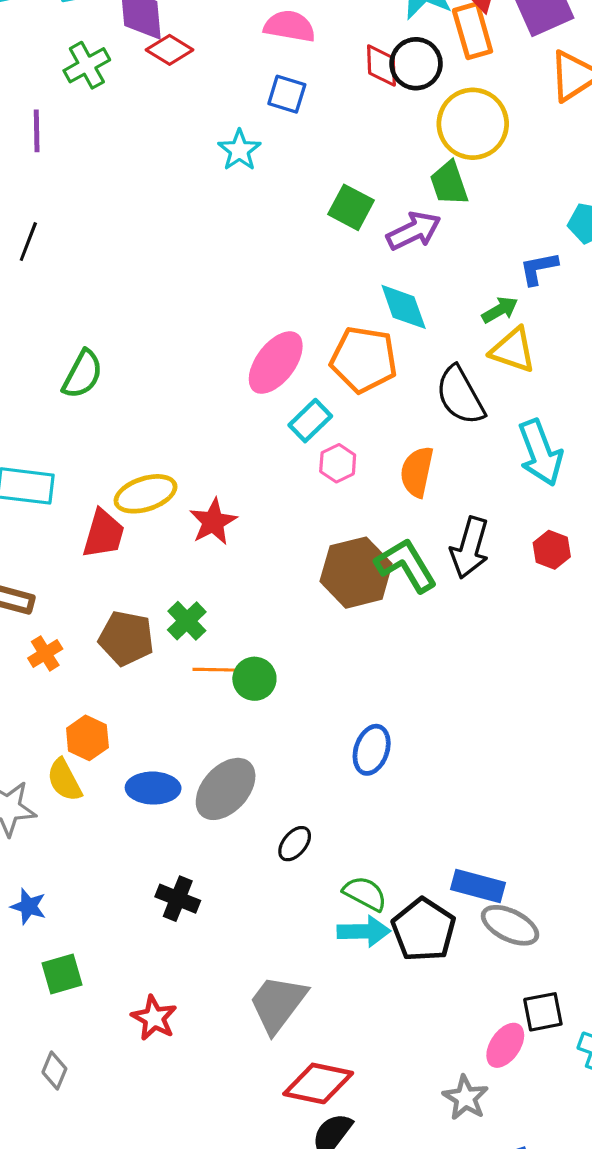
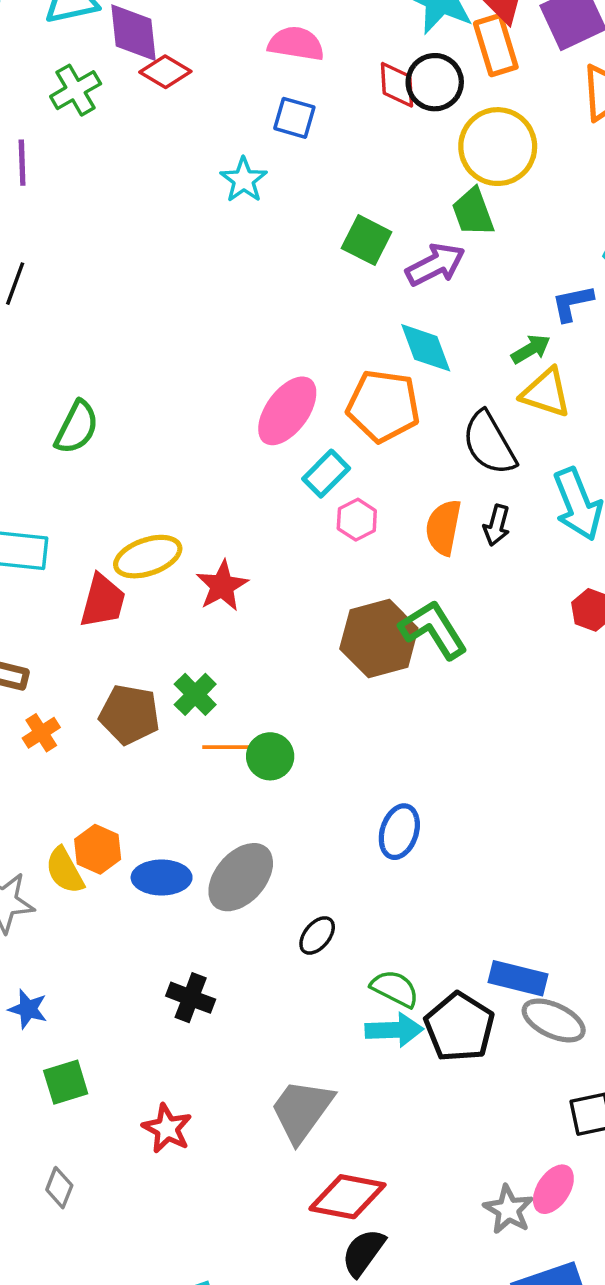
black arrow: (470, 548) -> (497, 525), moved, size x0.6
orange hexagon: (87, 738) -> (98, 849), moved
pink ellipse: (505, 1045) -> (553, 1189), moved

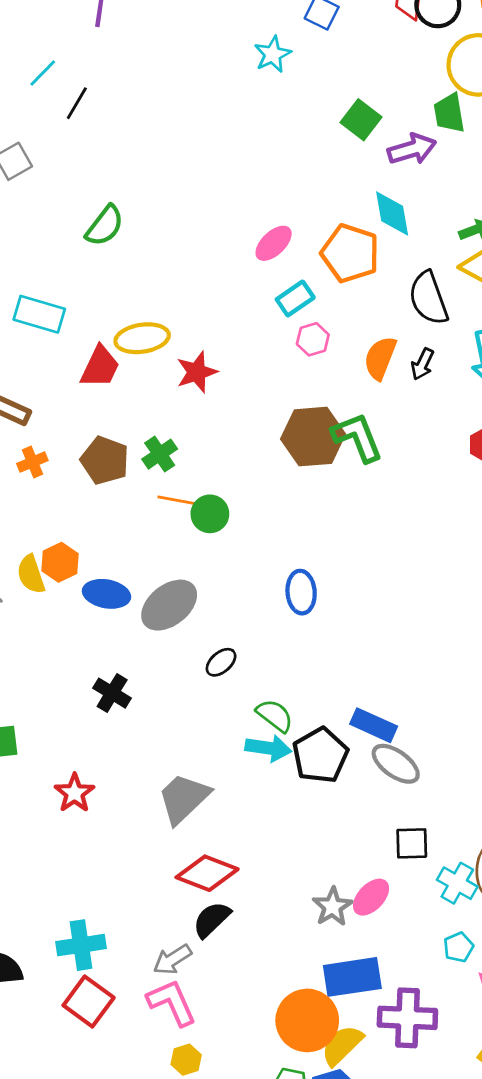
pink ellipse: (287, 411) -> (274, 243), size x0.7
blue ellipse: (399, 832) -> (301, 592), turned -33

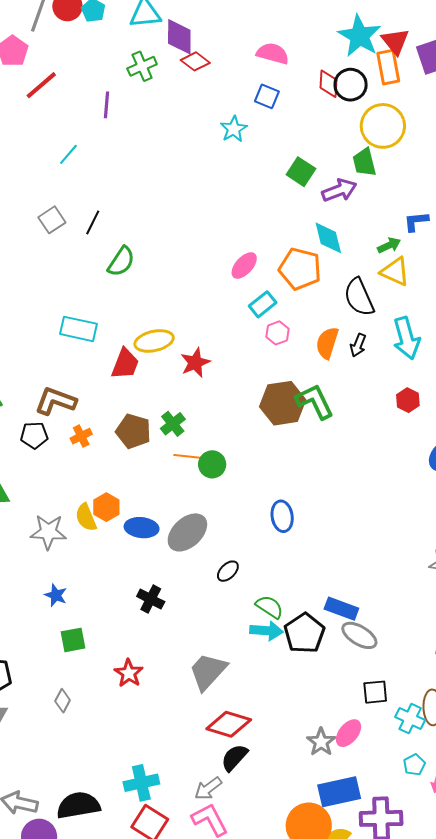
black line: (77, 103) -> (93, 222), moved

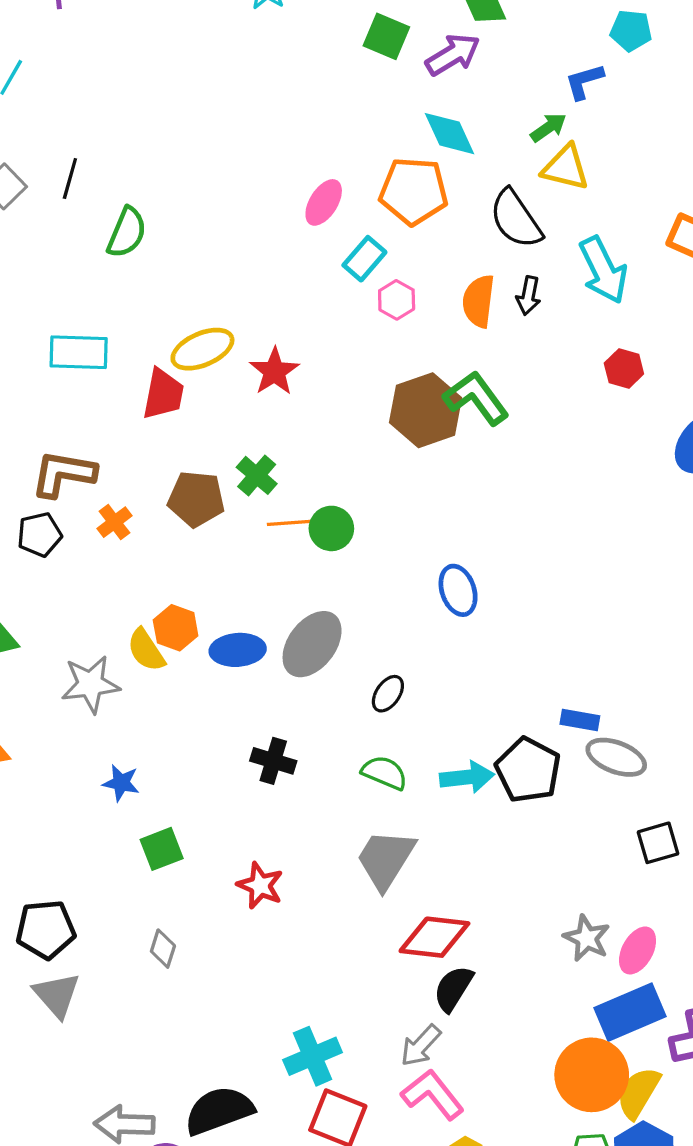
green semicircle: (269, 607) -> (385, 773), moved
blue rectangle: (341, 609) -> (580, 720), size x0.7
pink ellipse: (348, 733) -> (638, 950), moved

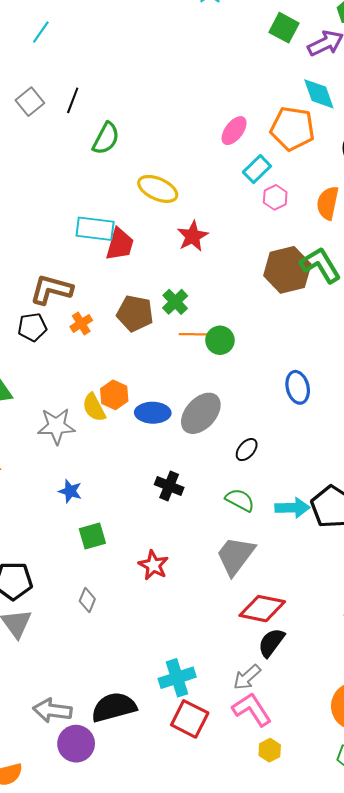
yellow ellipse: (202, 349) -> (158, 189), moved, turned 42
cyan rectangle: (79, 352) -> (95, 229), moved

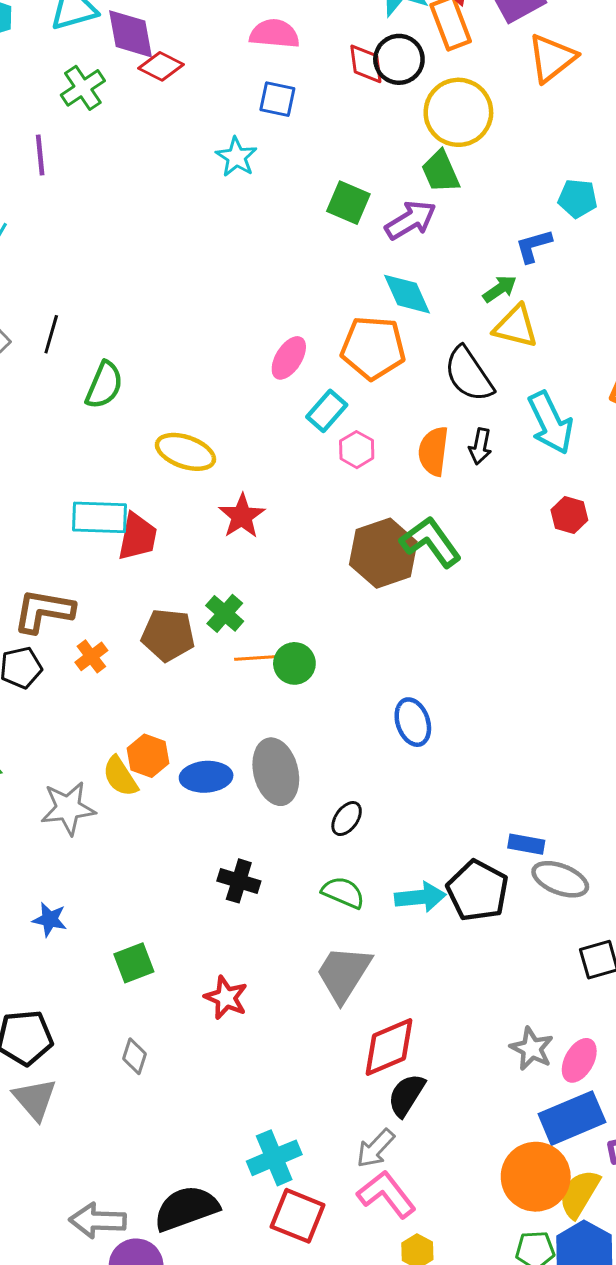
gray ellipse: (201, 413) -> (276, 772), turned -51
blue star: (70, 491) -> (50, 919), moved
red diamond: (262, 609) -> (389, 1047), turned -30

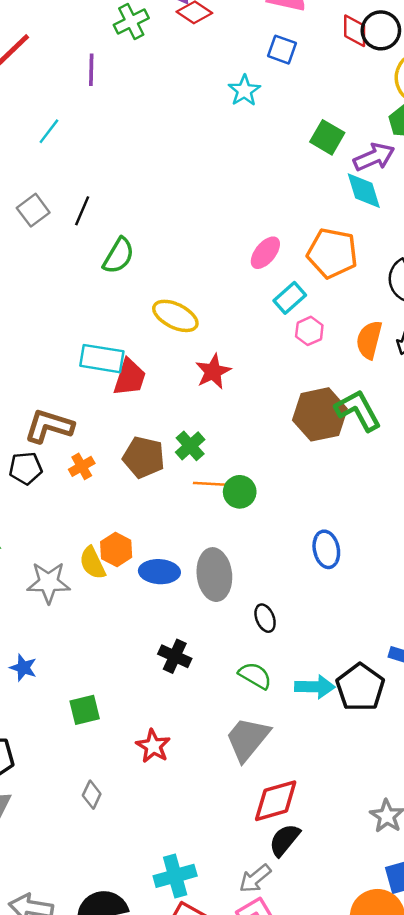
cyan diamond: (407, 294) -> (364, 191), moved
black ellipse: (347, 819) -> (265, 618), turned -64
gray diamond: (135, 1056) -> (92, 795), moved

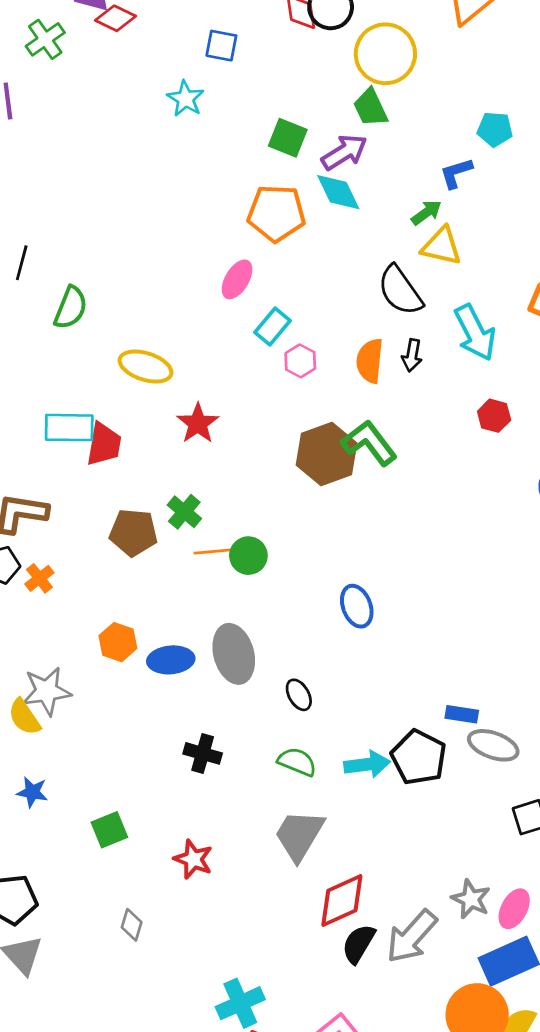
orange pentagon: (332, 253) -> (276, 213), moved
orange cross: (82, 466) -> (39, 578), moved
yellow semicircle: (92, 563) -> (24, 717), moved
gray arrow: (255, 879) -> (412, 936), moved, size x1.5

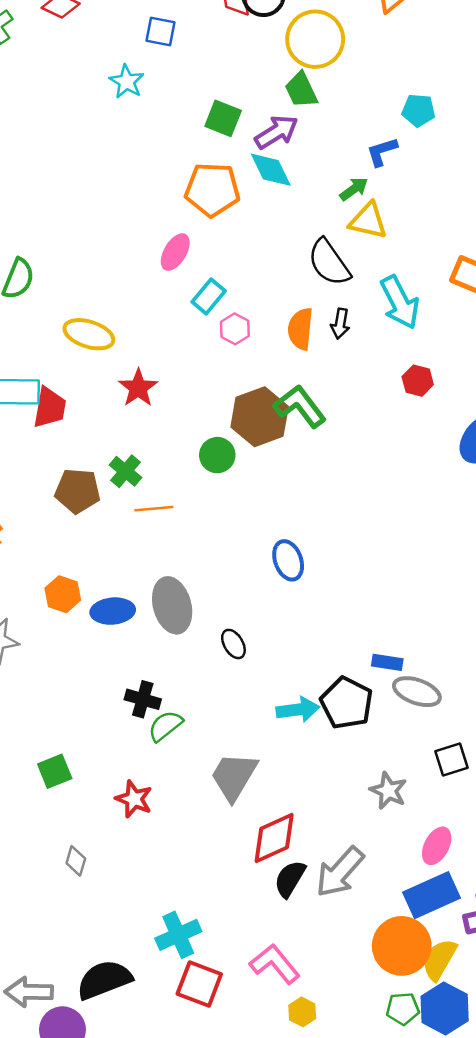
green circle: (248, 556) -> (217, 455), moved
green semicircle: (297, 762) -> (165, 726), moved, turned -60
gray star: (471, 899) -> (388, 791), moved

